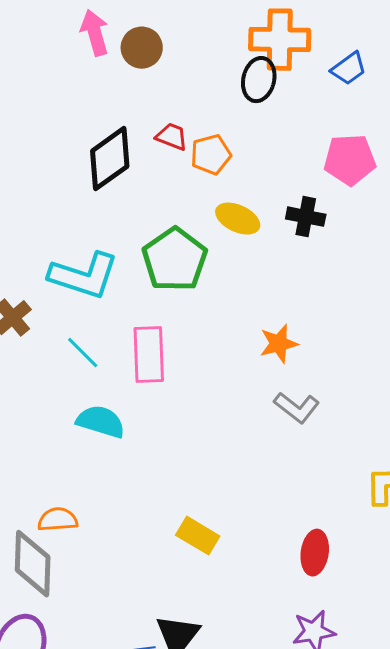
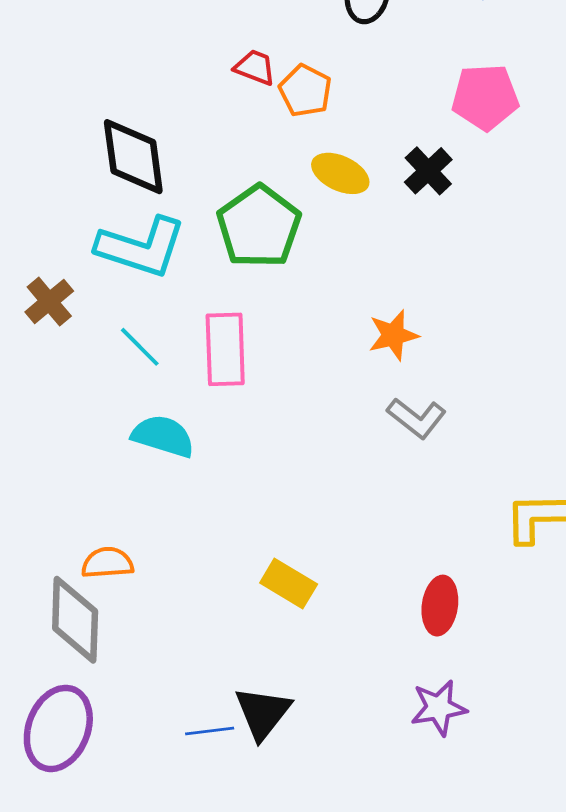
orange pentagon: (211, 155) -> (305, 91), turned -30
black diamond: (110, 159) -> (133, 157), moved, turned -62
black cross: (306, 217) -> (428, 171), turned 36

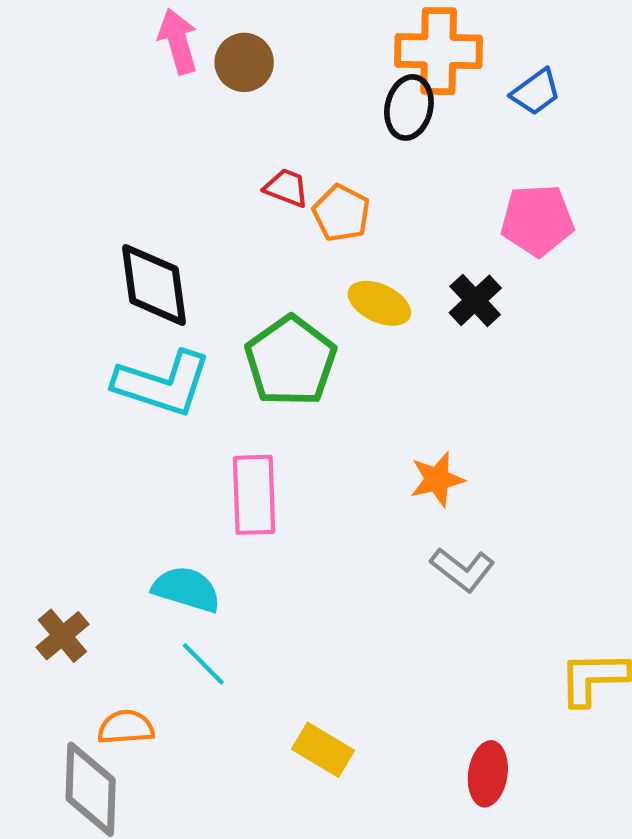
brown cross: (49, 302) -> (62, 636), moved
cyan line: (140, 347) -> (203, 664), moved

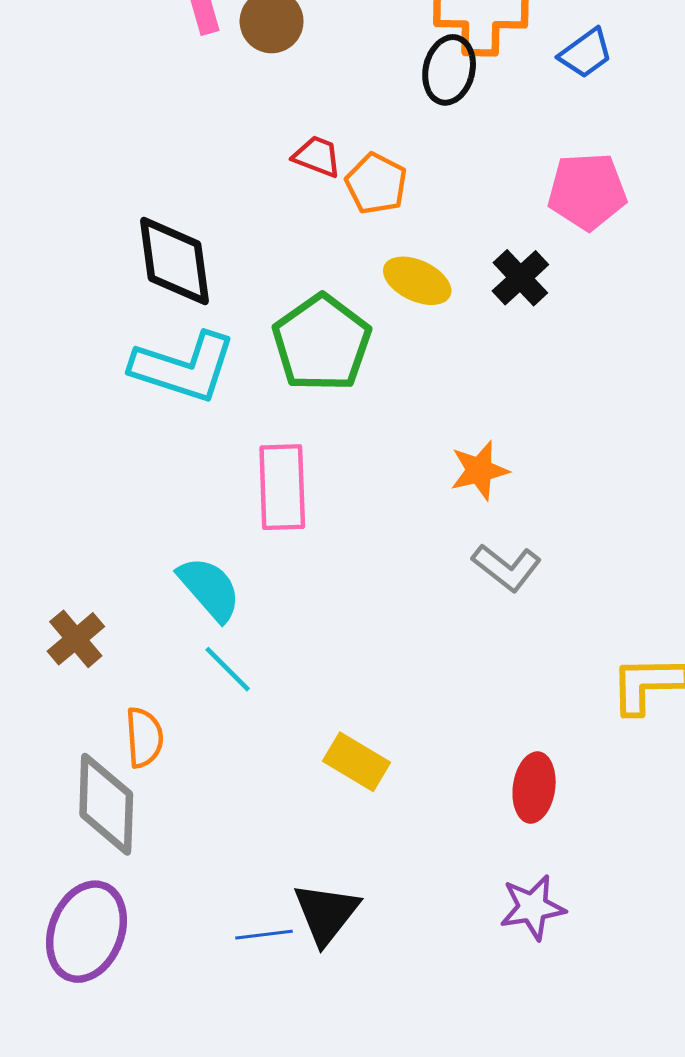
cyan semicircle: (186, 589) -> (209, 589), turned 32
orange semicircle: (126, 727) -> (144, 737), turned 90

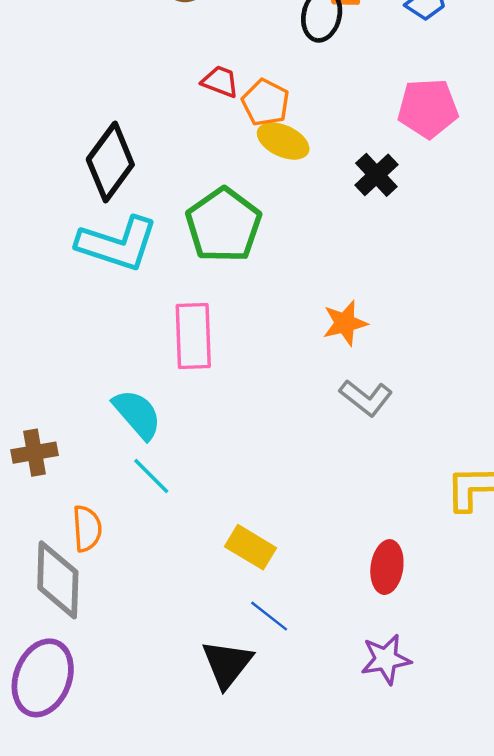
black diamond: (174, 261) -> (110, 162), turned 44
yellow ellipse: (417, 281) -> (283, 141), moved
brown cross: (76, 639) -> (35, 453), turned 30
blue line: (264, 935) -> (269, 616), moved, turned 45

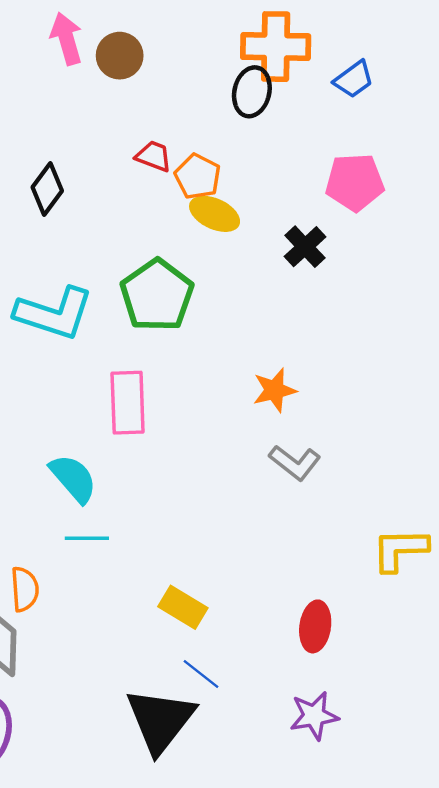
black diamond: (110, 162) -> (47, 189), moved, size x0.7
cyan line: (151, 476) -> (87, 538), turned -45
black triangle: (227, 664) -> (160, 720), size x1.4

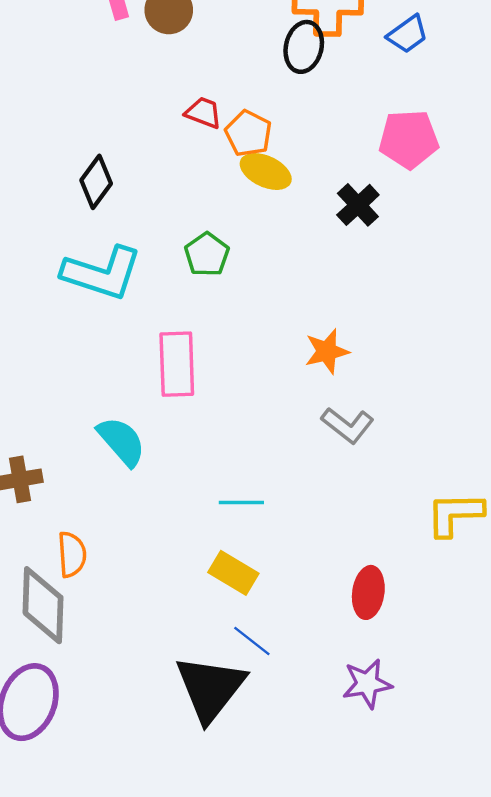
black diamond: (47, 189) -> (96, 182), moved
green pentagon: (157, 295) -> (207, 255), size x0.6
cyan line: (87, 538) -> (241, 503), moved

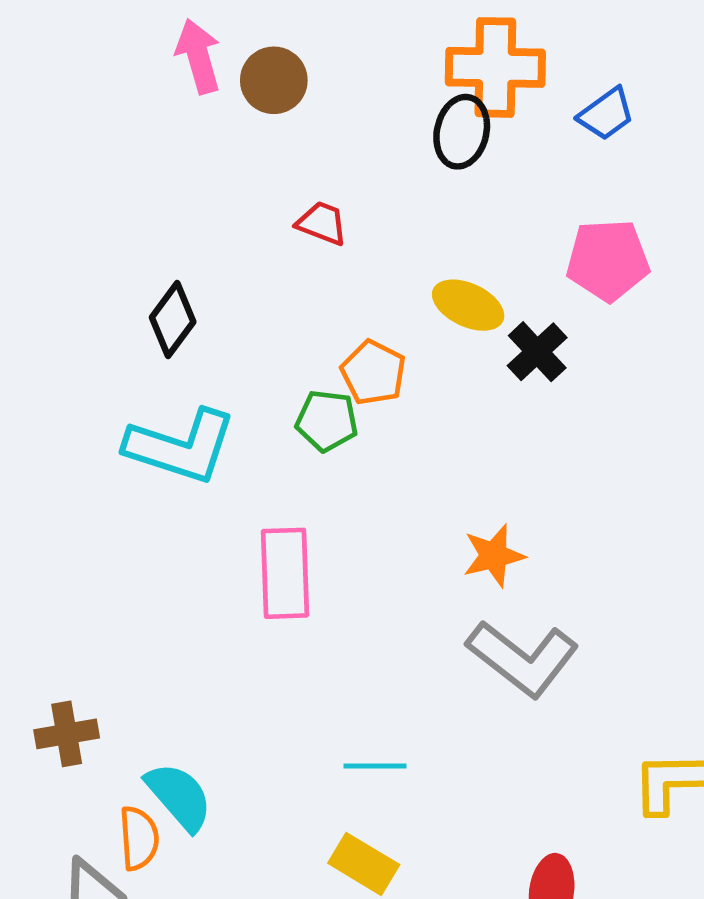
orange pentagon: (248, 133) -> (373, 373), moved
yellow ellipse: (266, 171) -> (468, 305), moved
green pentagon: (207, 255) -> (327, 421), turned -30
gray L-shape: (348, 425) -> (523, 658), size x1.5
cyan semicircle: (121, 441) -> (179, 796), moved

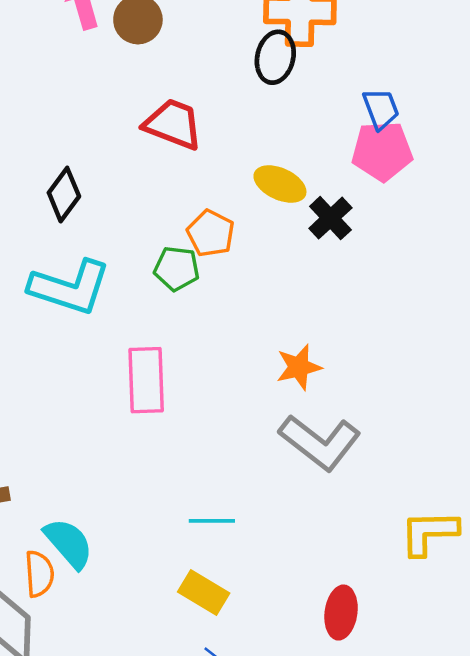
blue trapezoid: (606, 114) -> (381, 109), moved, turned -75
red trapezoid: (322, 223) -> (173, 124), size x1.6

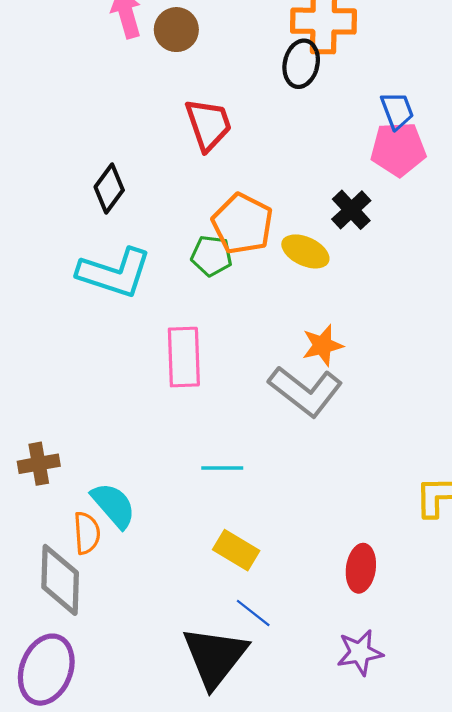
red trapezoid: (173, 124) -> (208, 125), turned 50
yellow ellipse: (280, 184) -> (305, 251), moved
orange pentagon: (211, 233) -> (242, 224), size x1.4
gray L-shape: (320, 442) -> (305, 391), moved
cyan line: (212, 521) -> (222, 468), moved

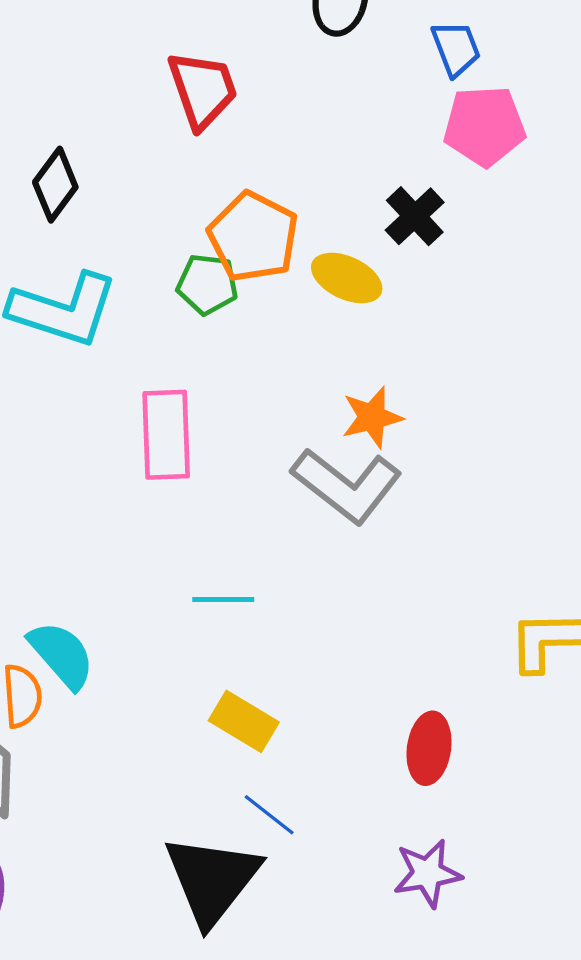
blue trapezoid: (397, 111) -> (456, 48), moved

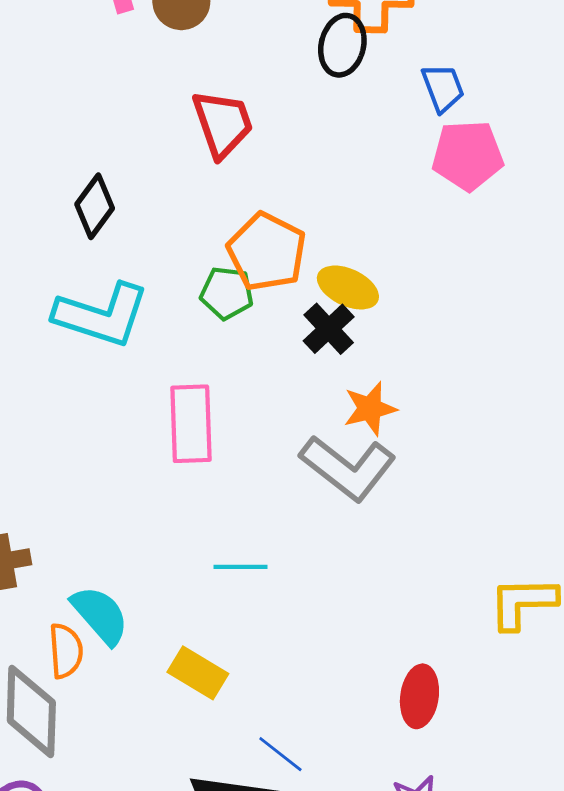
black cross: (415, 216) -> (329, 329), moved
yellow rectangle: (244, 721) -> (198, 673), moved

